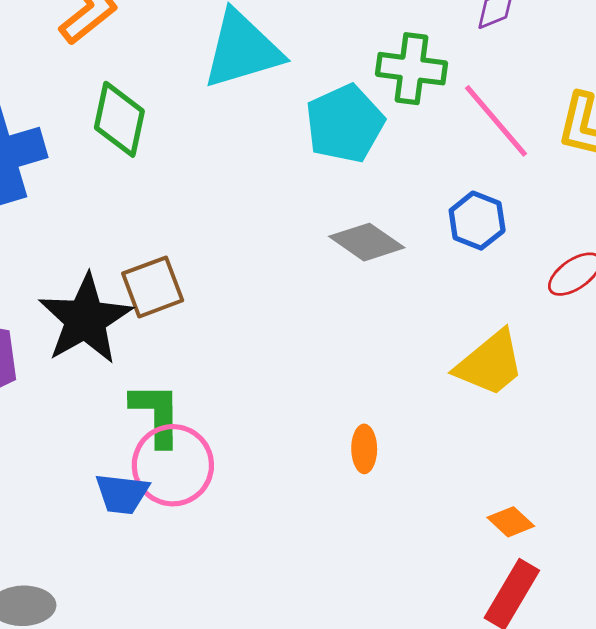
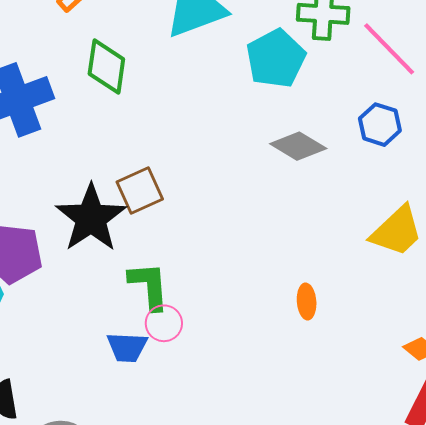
pink circle: (173, 465) -> (164, 323), size x0.6

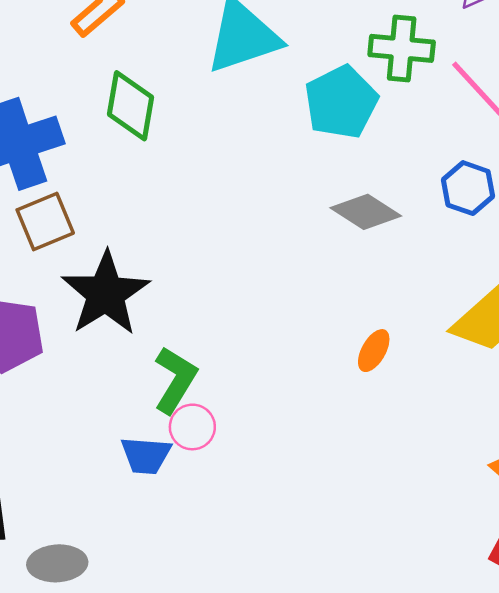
brown square: (140, 190) -> (45, 221), moved
green L-shape: (149, 286) -> (175, 380), turned 34
orange ellipse: (307, 301) -> (374, 351), moved, turned 32

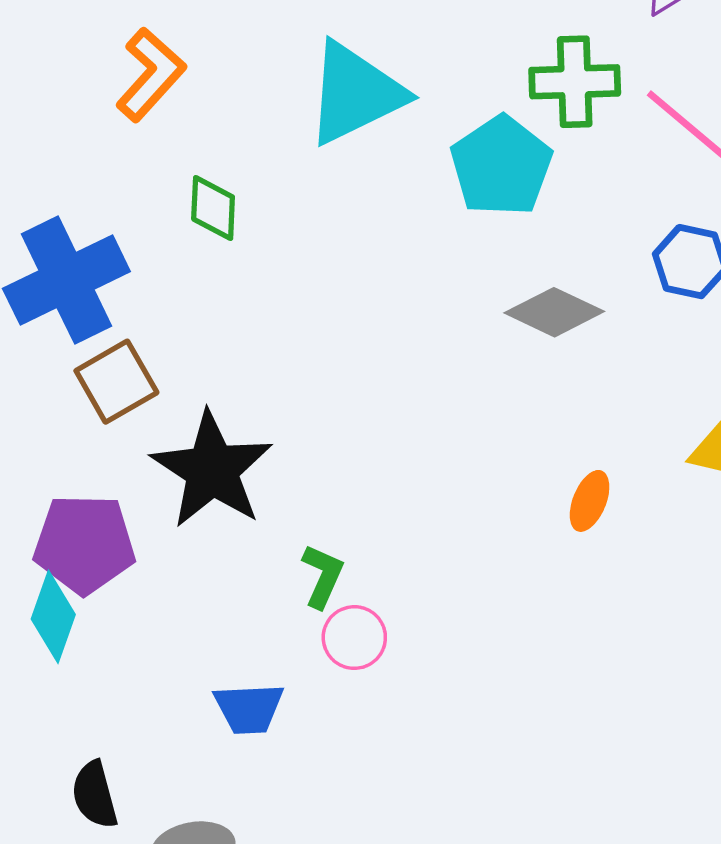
green diamond: (130, 106) -> (213, 208), size x0.7
green L-shape: (175, 380) -> (323, 576), size x0.7
blue trapezoid: (146, 455) -> (249, 708), moved

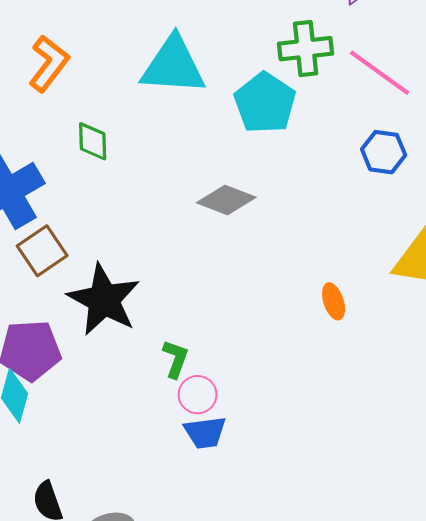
cyan triangle: (355, 93) -> (173, 66), turned 34
gray diamond: (554, 312) -> (226, 200), moved
orange ellipse: (590, 501) -> (334, 301), turned -36
blue trapezoid: (249, 708) -> (205, 432), moved

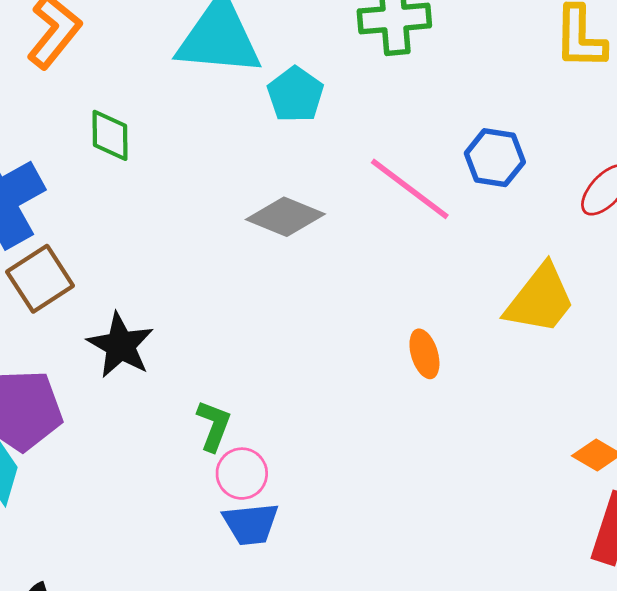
pink line: (380, 73) -> (410, 189), moved
cyan pentagon: (265, 103) -> (295, 95), moved, size x0.7
black star: (104, 300) -> (120, 345), size x0.7

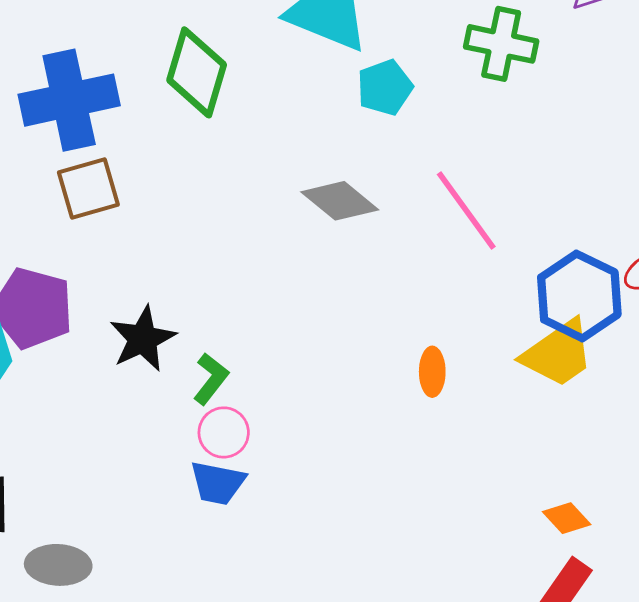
green diamond: (110, 135) -> (197, 72), size x1.6
blue hexagon: (495, 158) -> (579, 296), moved, size x1.5
black star: (120, 345) -> (143, 339), moved

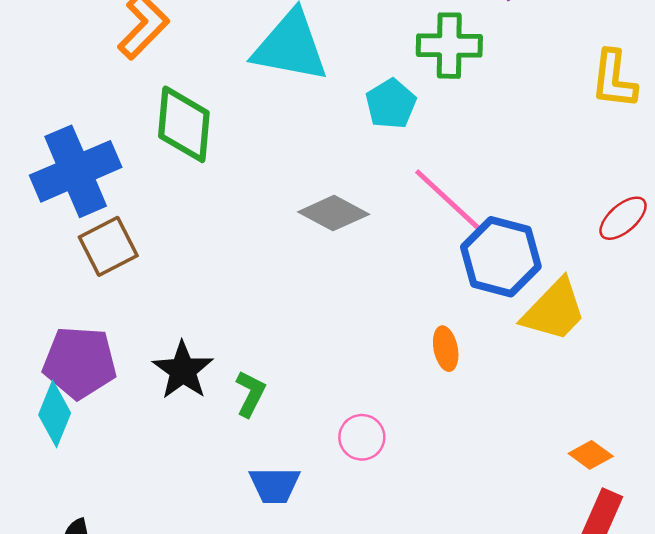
cyan pentagon: (385, 88) -> (391, 104), moved
blue hexagon: (579, 296) -> (501, 257), moved
pink circle: (224, 432) -> (362, 437), moved

